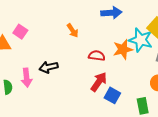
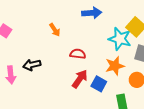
orange star: (123, 49) -> (115, 66), moved
blue square: (112, 95) -> (99, 84), moved

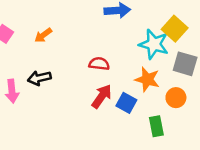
orange arrow: (55, 30) -> (43, 35), moved, turned 88
orange star: (115, 66) -> (147, 79), turned 30

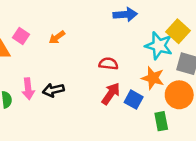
black arrow: (39, 78) -> (53, 90), moved
orange circle: (176, 98) -> (179, 95), size x1.5

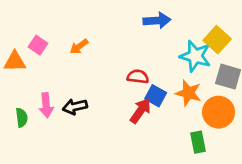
blue square: (134, 100) -> (156, 96), moved

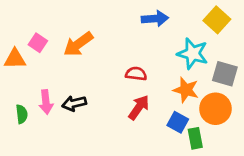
yellow square: (217, 40) -> (217, 20), moved
orange arrow: (79, 46) -> (78, 44), size x1.6
blue square: (156, 96) -> (178, 122), moved

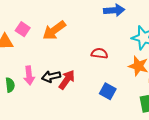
red arrow: (139, 107) -> (67, 80), moved
blue square: (178, 122) -> (108, 91), moved

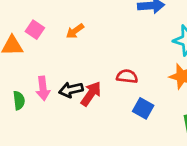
orange arrow: (54, 30) -> (75, 31), size x0.6
red semicircle: (99, 53) -> (127, 76), moved

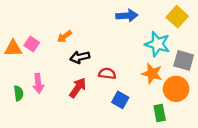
pink square: (35, 30) -> (32, 44), moved
black arrow: (71, 90) -> (80, 57), moved

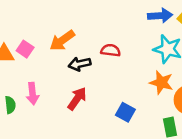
blue arrow: (127, 16) -> (160, 16), moved
orange arrow: (65, 36) -> (62, 40), size x1.5
red semicircle: (107, 74) -> (111, 50), moved

